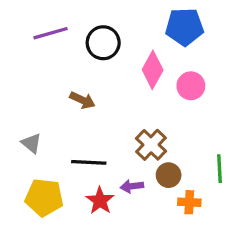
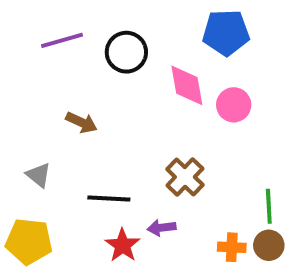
pink diamond: (153, 70) -> (187, 85), turned -39
brown arrow: (82, 100) -> (82, 122), moved
brown circle: (169, 175) -> (269, 245), moved
yellow pentagon: (44, 197) -> (29, 241), moved

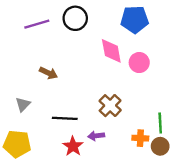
black circle: (126, 52) -> (75, 18), moved
gray triangle: (39, 175) -> (23, 104), turned 35
orange cross: (232, 247) -> (140, 138), moved

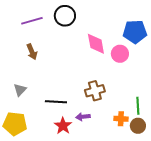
blue pentagon: (135, 19) -> (135, 32), moved
brown arrow: (48, 73) -> (32, 52), moved, turned 42
brown cross: (110, 106) -> (95, 91), turned 30

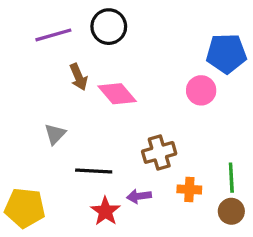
pink diamond: (96, 44) -> (117, 94), moved, turned -30
brown arrow: (32, 52) -> (79, 77), moved
gray triangle: (20, 90) -> (55, 134), moved
orange cross: (121, 119) -> (189, 189), moved

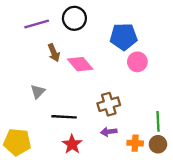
blue pentagon: (226, 53) -> (124, 37), moved
orange cross: (189, 189) -> (135, 143), moved
purple arrow: (139, 196) -> (109, 132), moved

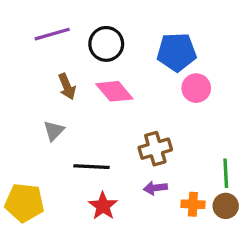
black circle: (74, 18) -> (106, 44), moved
brown arrow: (54, 53) -> (67, 86), moved

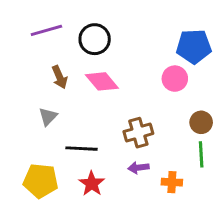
blue pentagon: (177, 52) -> (194, 46), moved
yellow pentagon: (24, 203) -> (41, 181), moved
brown circle: (226, 206) -> (201, 122), moved

